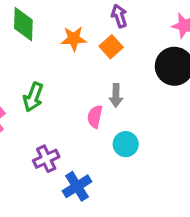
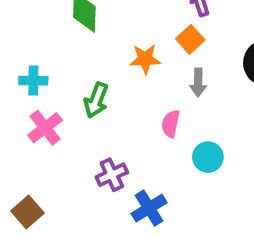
orange star: (74, 39) -> (145, 59), moved
gray arrow: (116, 95) -> (198, 83), moved

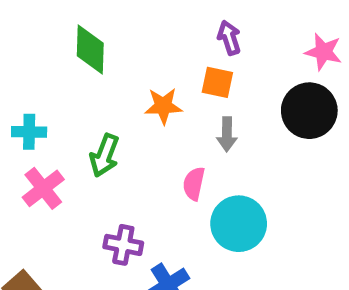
orange square: (190, 39) -> (217, 82), turned -36
cyan circle: (208, 157) -> (239, 224), size x1.5
purple cross: (112, 175) -> (123, 245), turned 36

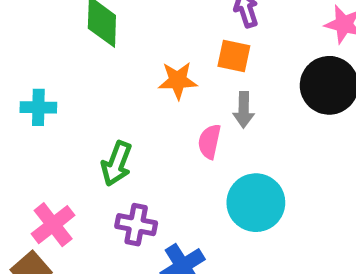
green arrow: (104, 155) -> (117, 164), moved
pink semicircle: (194, 184) -> (209, 142), moved
pink cross: (43, 188) -> (53, 225), moved

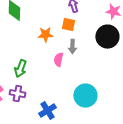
cyan circle: (256, 203) -> (85, 96), moved
purple cross: (136, 225) -> (17, 94), moved

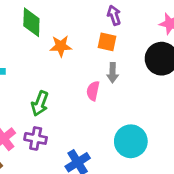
orange star: (45, 35) -> (61, 46), moved

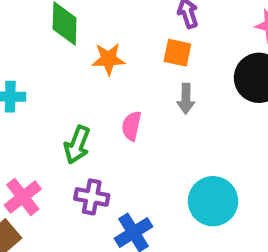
pink semicircle: (93, 91) -> (131, 126), moved
purple cross: (36, 138) -> (92, 197), moved

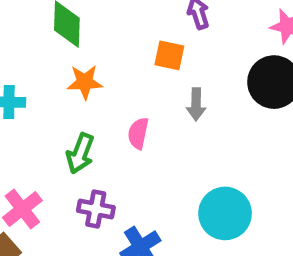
orange square: (177, 53) -> (169, 55), moved
orange star: (108, 59) -> (85, 82), moved

